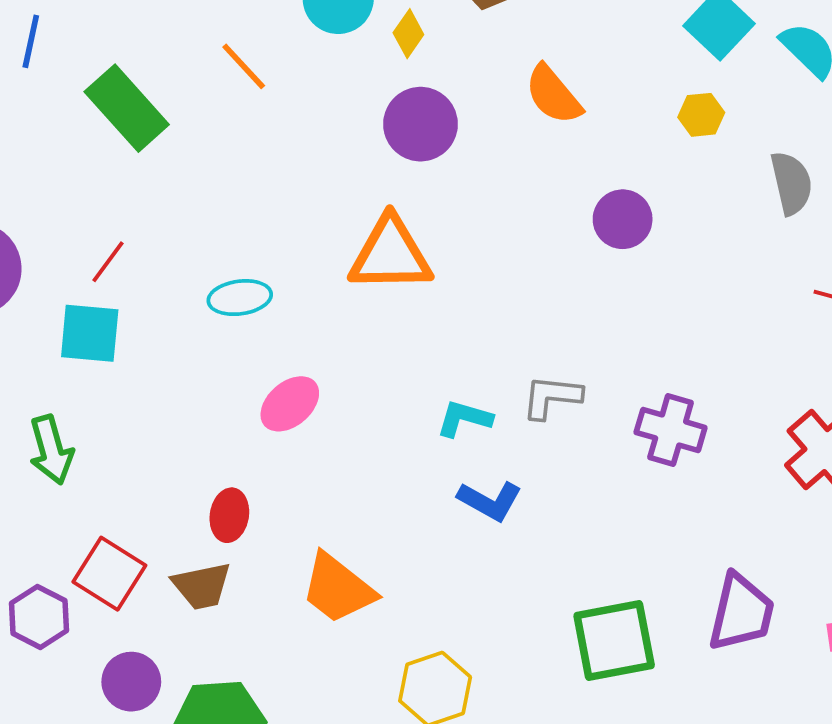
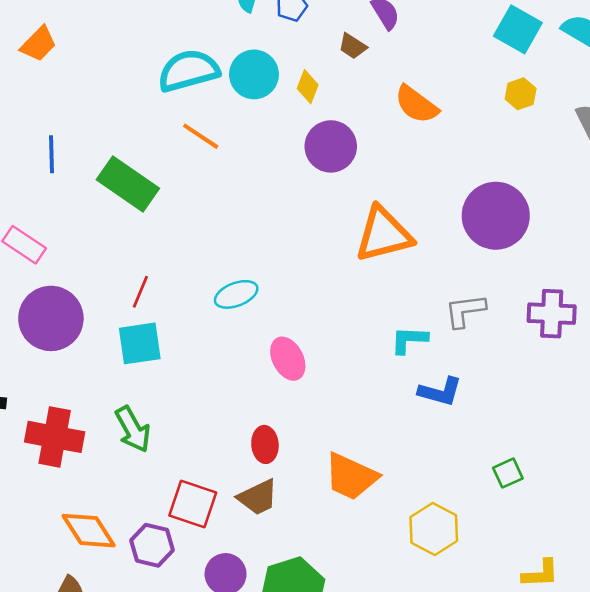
purple circle: (623, 219) -> (496, 216), moved, size x1.6
orange triangle: (390, 254) -> (384, 234), moved
pink ellipse: (290, 404) -> (288, 359), turned -63
green square: (614, 641) -> (508, 473), moved, size x0.5

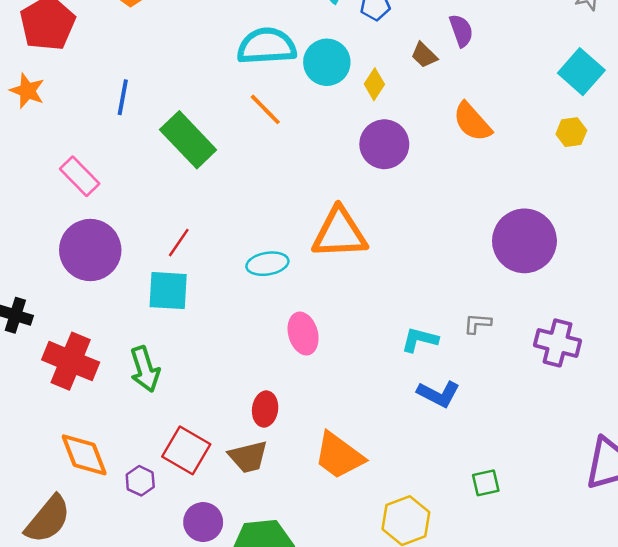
orange triangle: (384, 234) -> (340, 233), moved
gray L-shape: (465, 311) -> (478, 323), size x0.7
purple hexagon: (152, 545) -> (140, 481), size x0.7

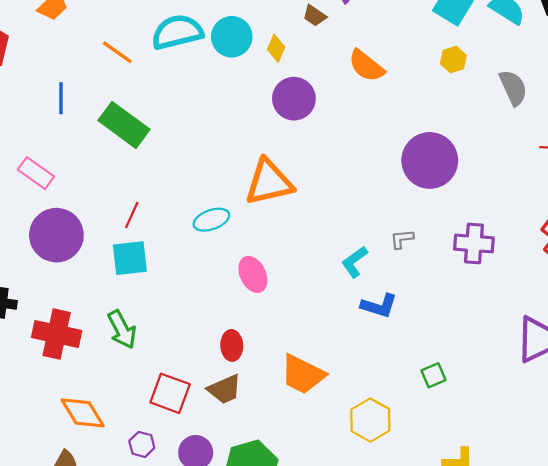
orange line: (265, 109) -> (117, 52), moved
cyan L-shape: (420, 340) -> (354, 262), turned -40
purple hexagon: (140, 481) -> (142, 444), moved

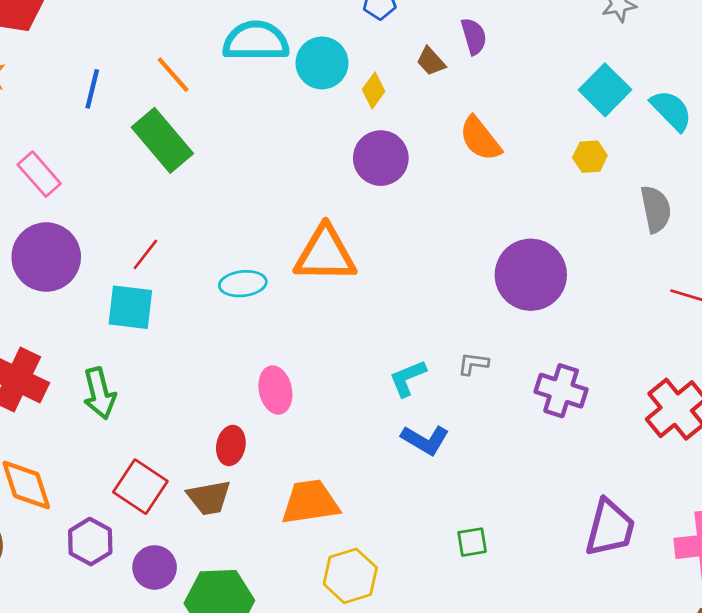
orange line: (117, 52) -> (173, 75), moved
pink ellipse: (253, 274) -> (275, 390), moved
orange trapezoid: (303, 374) -> (310, 502), turned 132
yellow hexagon: (370, 420) -> (350, 576), moved
purple hexagon: (142, 444) -> (90, 542), size x1.4

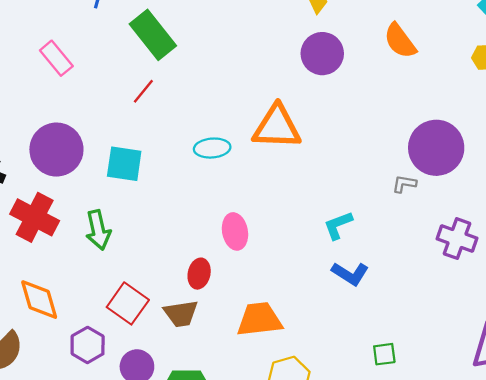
red line: (145, 254) -> (143, 91), moved
purple circle: (46, 257) -> (56, 150), moved
gray L-shape: (473, 364) -> (404, 184), moved

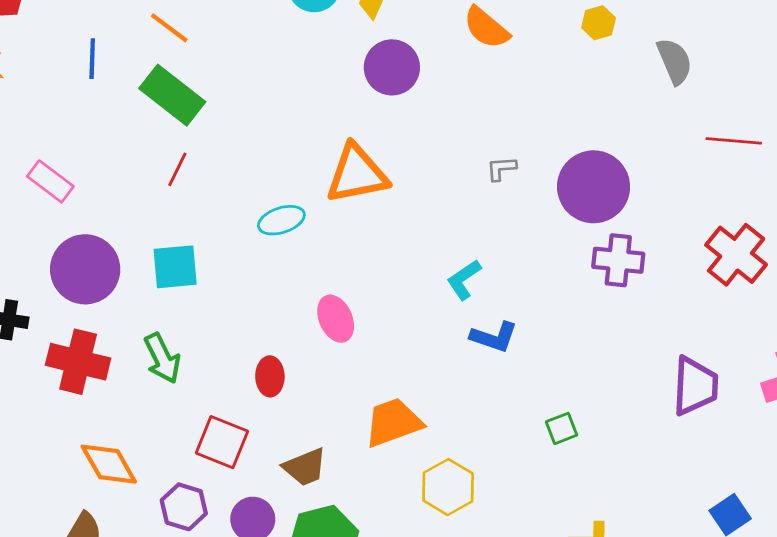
pink rectangle: (56, 58) -> (50, 181), moved
purple circle: (436, 148) -> (594, 187), moved
gray L-shape: (404, 184) -> (501, 168), moved
red ellipse: (199, 274) -> (270, 376), moved
brown trapezoid: (181, 314) -> (305, 467), moved

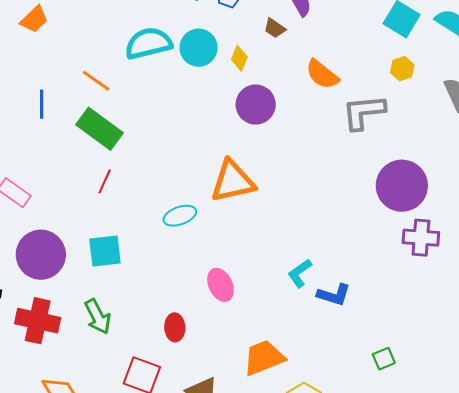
gray L-shape: (501, 168) -> (364, 112), moved, size x2.0
cyan L-shape: (464, 280) -> (300, 273), moved

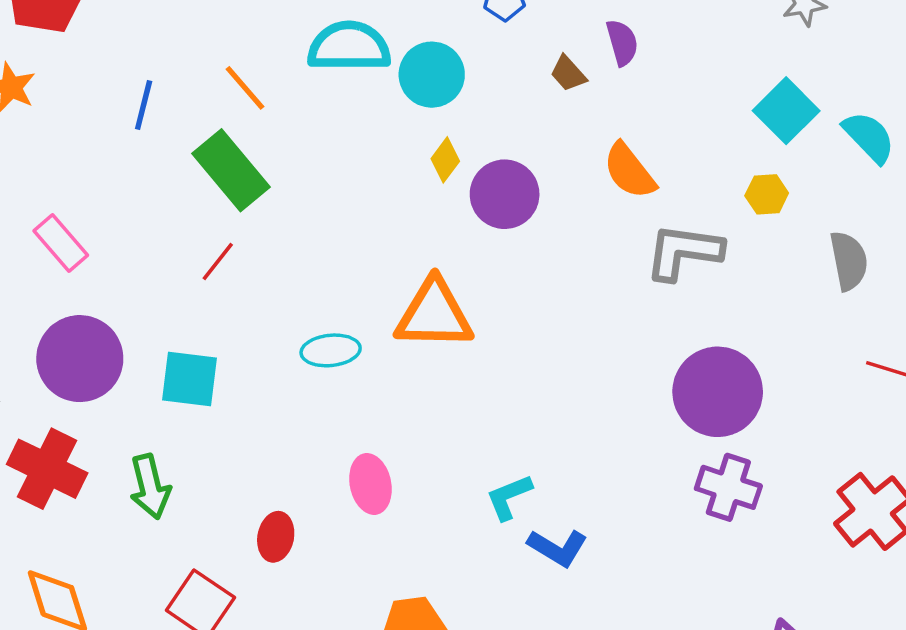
yellow diamond: (239, 58) -> (445, 160), moved

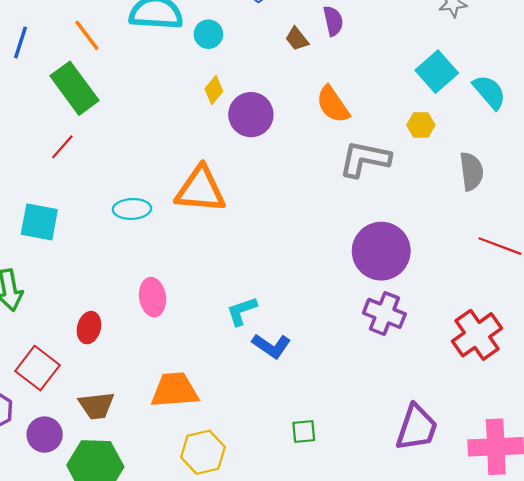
cyan circle: (432, 75) -> (208, 34), size x0.7

